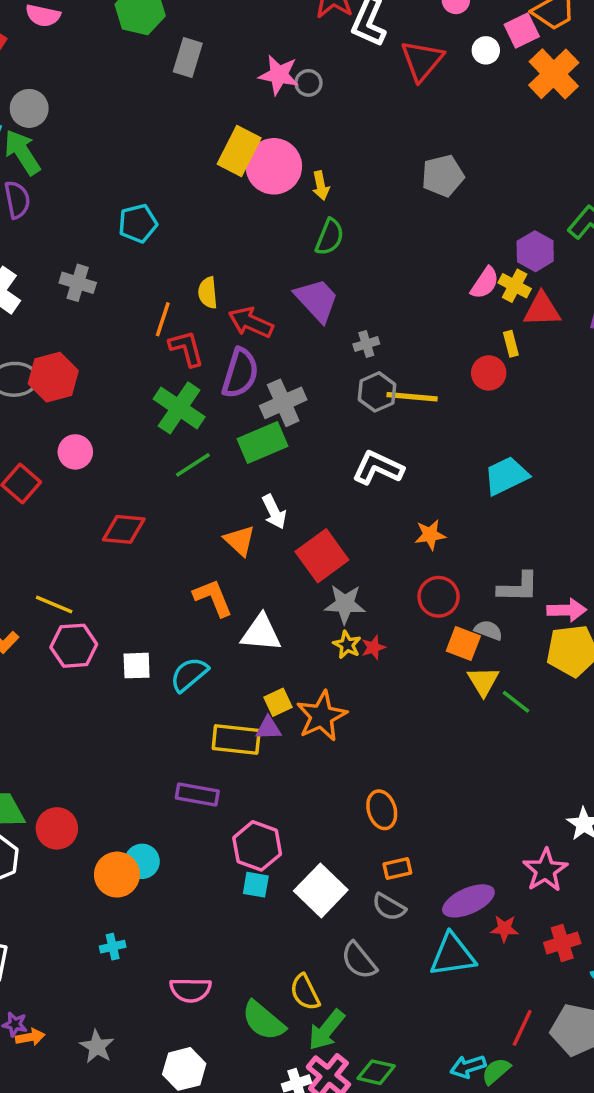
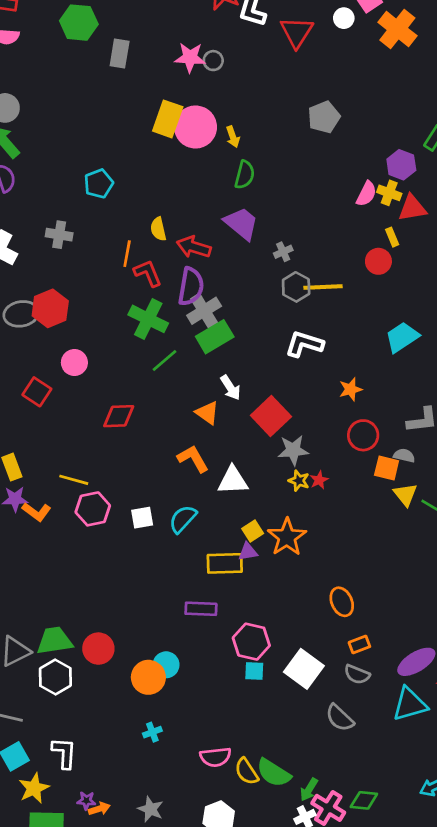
gray cross: (283, 403) -> (204, 311), moved
yellow semicircle: (305, 992) -> (247, 771), moved
green arrow: (327, 1030) -> (309, 790), moved, size x0.7

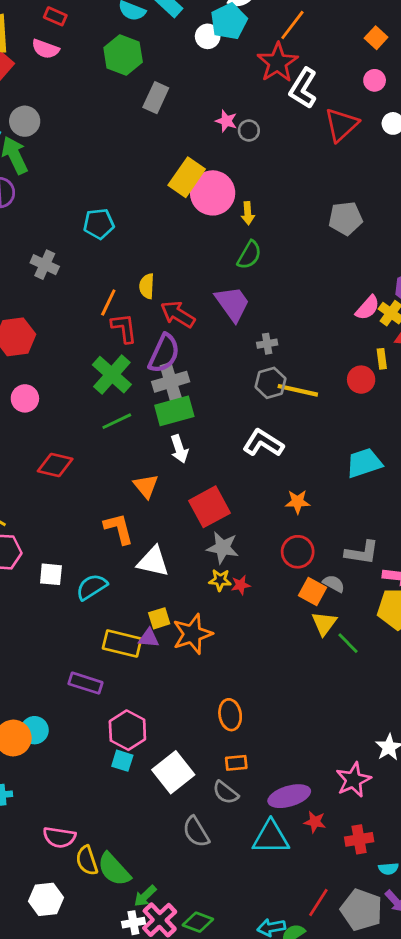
pink star: (190, 57) -> (226, 121), size x0.7
white arrow: (230, 388) -> (179, 449), moved
yellow star: (299, 481) -> (220, 580), turned -30

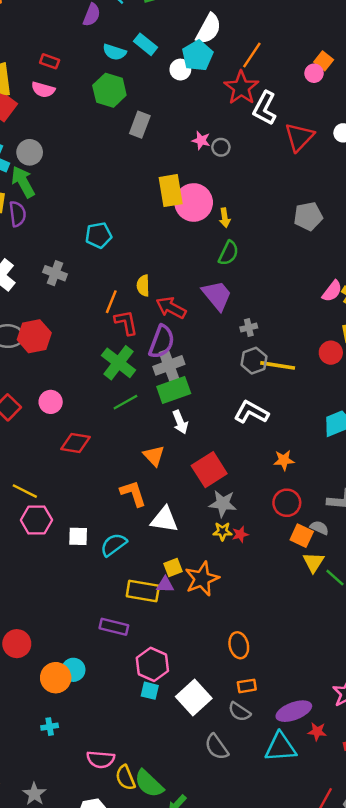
pink circle: (375, 80) -> (314, 73), moved
yellow rectangle: (187, 177) -> (171, 191), turned -40
pink circle: (25, 398) -> (51, 402), moved

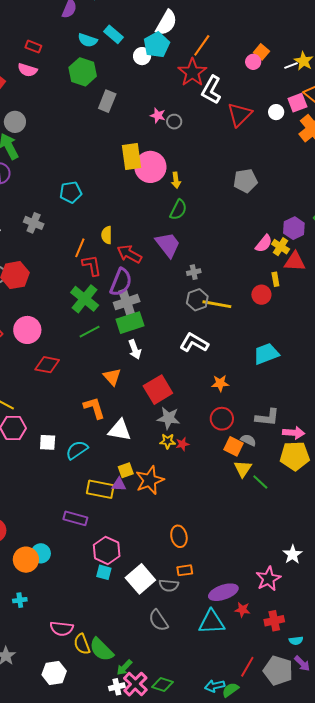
pink circle: (51, 402) -> (27, 330), size x1.4
gray semicircle: (239, 712) -> (169, 585), moved, turned -30

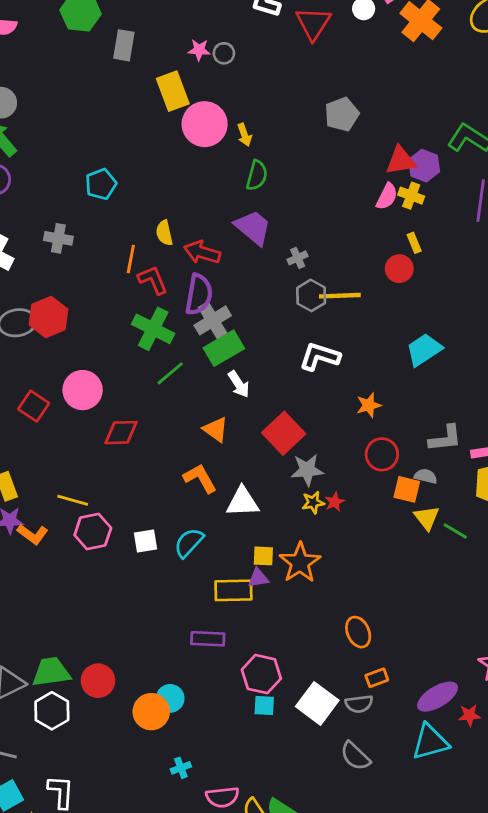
yellow rectangle: (132, 157) -> (173, 91), moved
red triangle: (295, 262) -> (401, 161), moved
yellow square: (126, 470) -> (263, 556), turned 35
cyan cross: (20, 600) -> (181, 768), moved

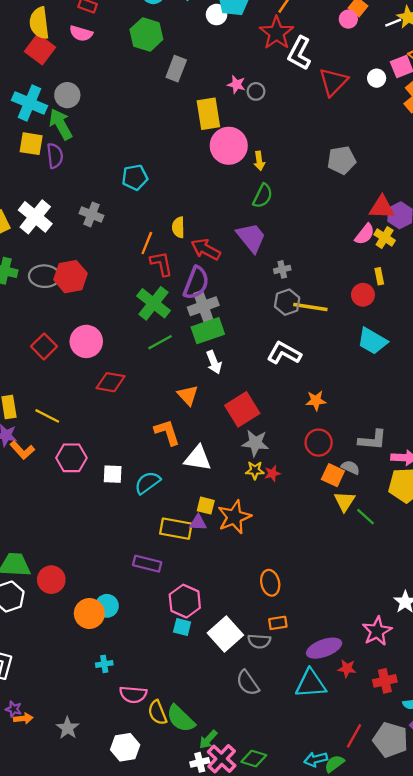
cyan trapezoid: (424, 350) -> (372, 341), moved, turned -128
yellow line: (73, 500) -> (47, 416), moved

